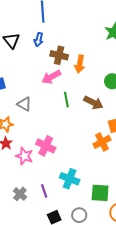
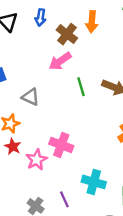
brown cross: (59, 55) -> (67, 34), turned 30
orange arrow: (80, 64) -> (92, 22), moved
pink star: (24, 156) -> (37, 160), turned 30

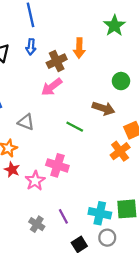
brown cross: (67, 34) -> (57, 61), turned 30
green line: (81, 87) -> (75, 127), moved, turned -42
cyan cross: (94, 182) -> (100, 213), moved

